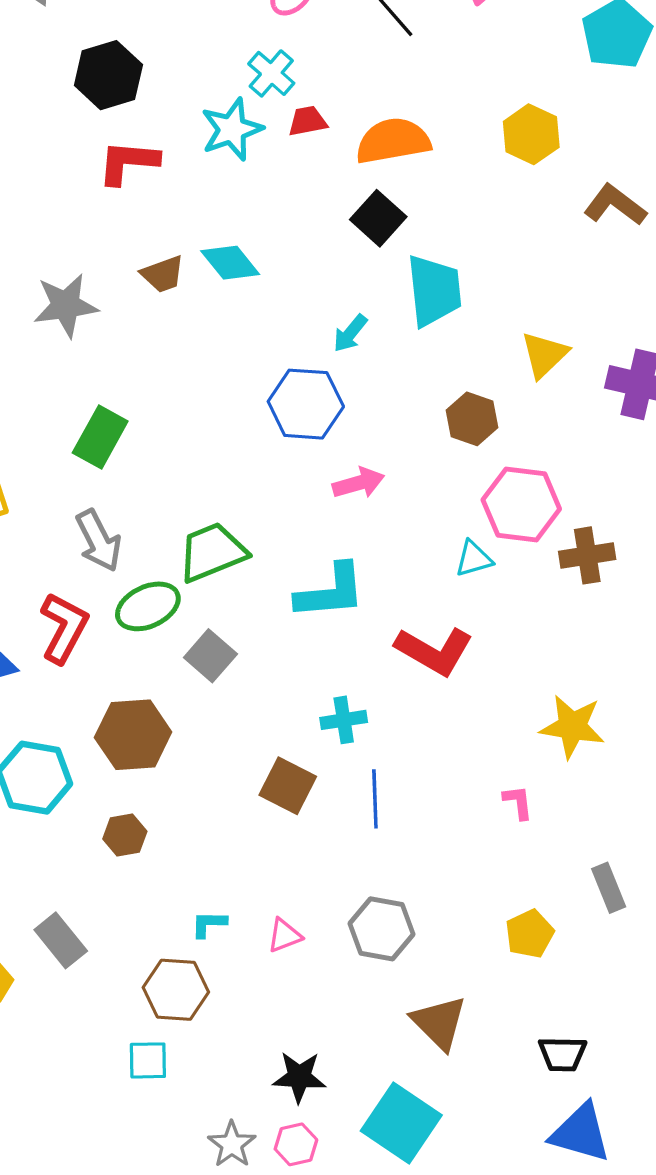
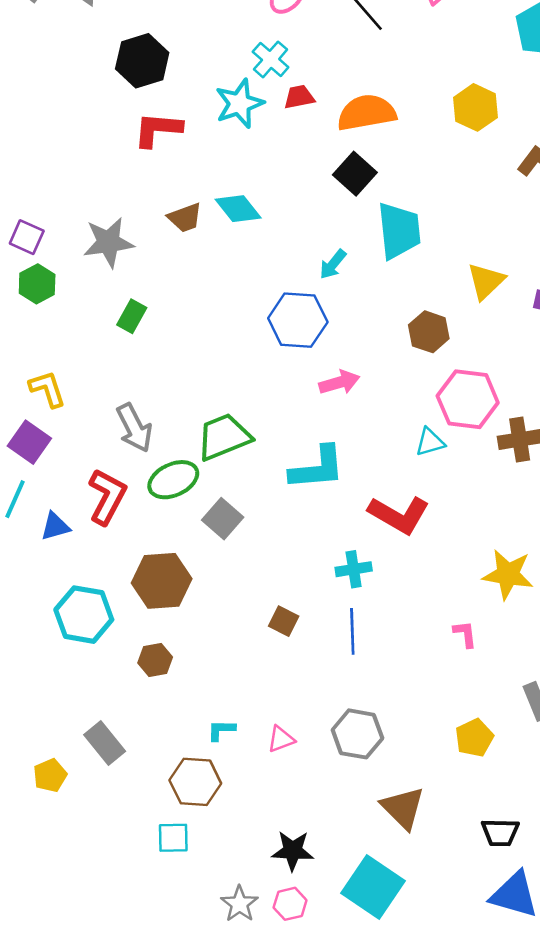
green rectangle: (100, 437) -> (132, 316), moved, size x0.7
cyan cross: (344, 720) -> (354, 569), moved
brown square: (288, 786) -> (284, 621), size x0.7

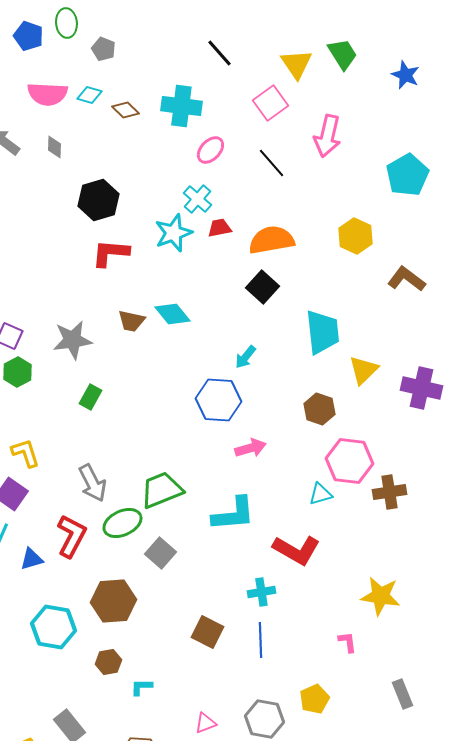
brown trapezoid: (185, 218) -> (131, 321), turned 32
cyan trapezoid: (399, 231) -> (322, 332), moved
brown square: (284, 621) -> (207, 632), size x1.4
cyan L-shape: (221, 730) -> (141, 687), moved
yellow pentagon: (474, 738) -> (314, 699), moved

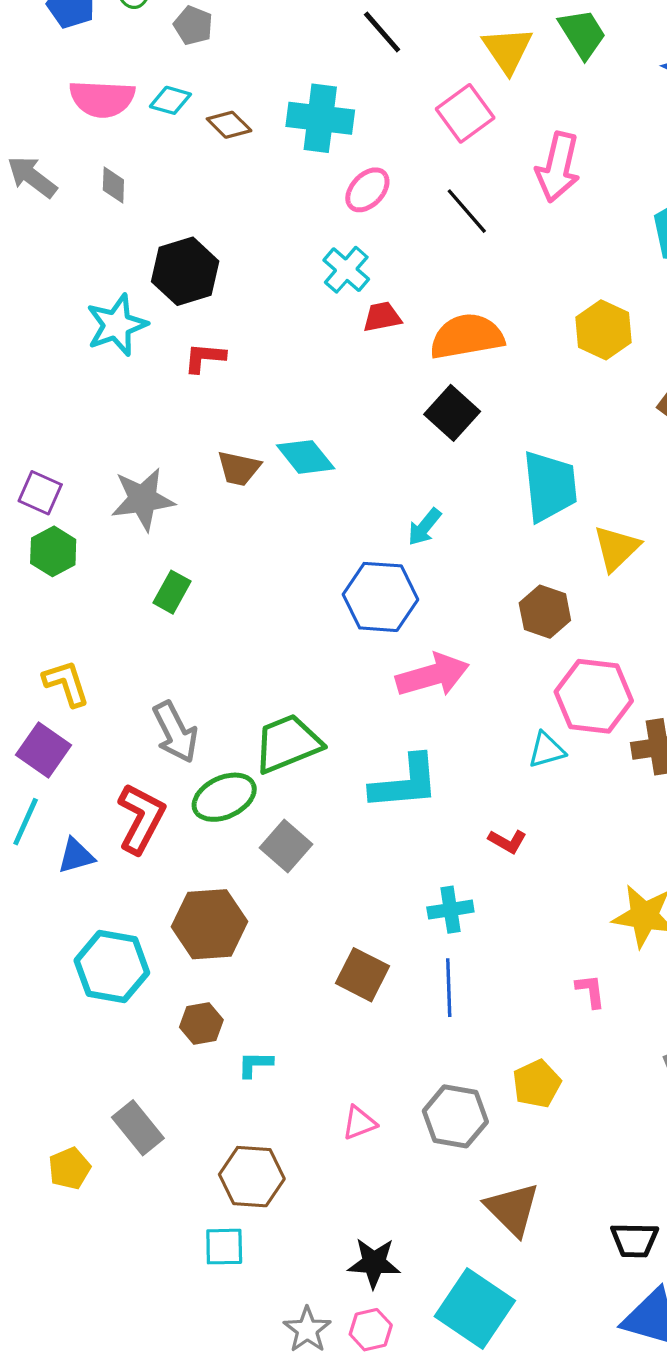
cyan star: (173, 233) -> (117, 325), moved
red L-shape: (110, 253) -> (205, 358), size x0.7
pink arrow: (250, 448) -> (433, 675), size x1.4
red L-shape: (296, 550) -> (507, 841), size x0.5

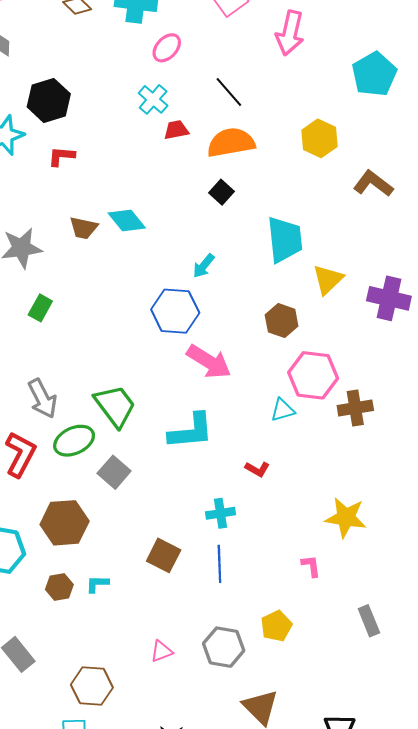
black line: (467, 211) -> (229, 92), moved
black square: (452, 413) -> (222, 192), size x0.7
pink arrow: (433, 675) -> (209, 362), turned 48
green trapezoid: (288, 743) -> (115, 406), turned 75
cyan L-shape: (255, 1064) -> (97, 584), moved

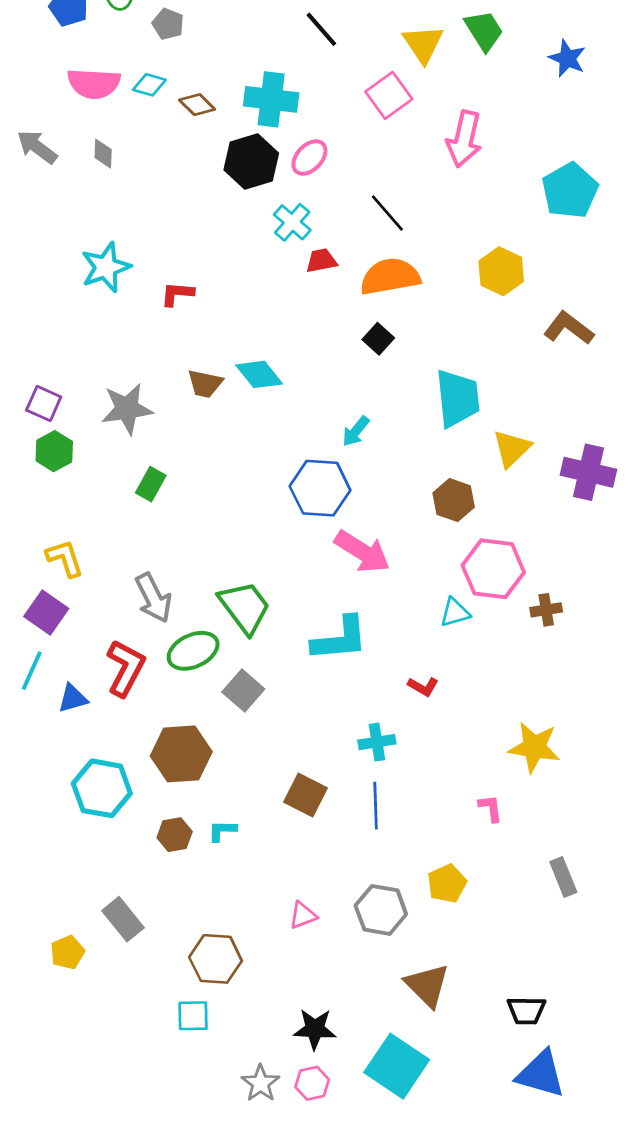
black hexagon: (49, 100) -> (251, 162), moved
brown cross: (355, 408) -> (546, 610), size x0.7

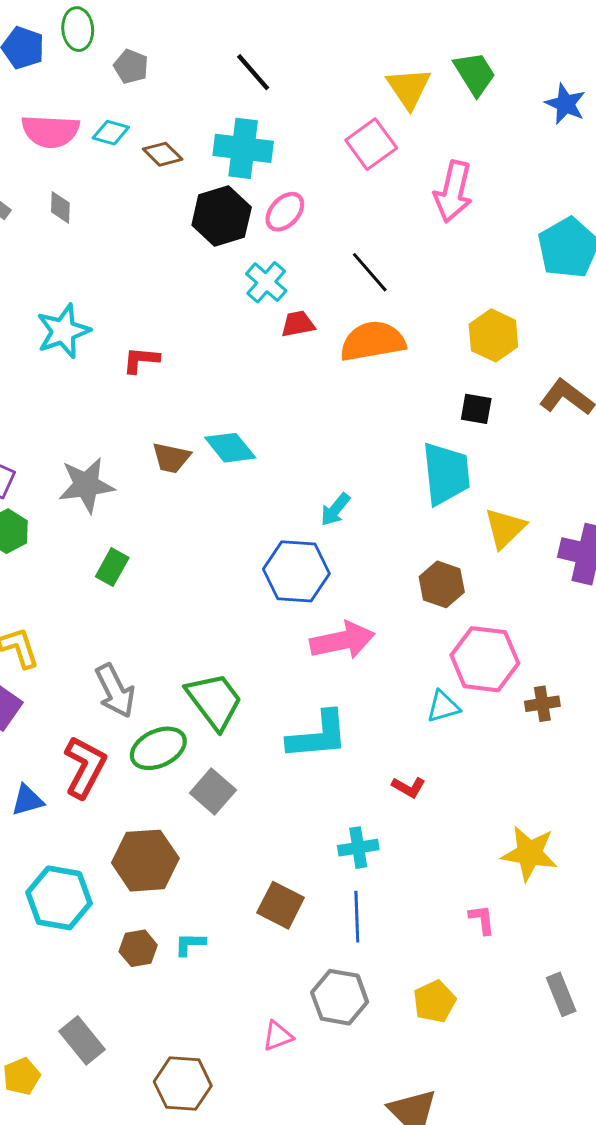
black line: (321, 29) -> (253, 72), moved
black square: (378, 339) -> (476, 409), moved, turned -32
pink arrow: (362, 552) -> (342, 640), turned -44
gray hexagon: (381, 910) -> (340, 997), moved

